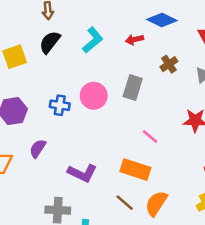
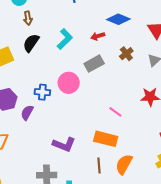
gray rectangle: (133, 87) -> (94, 64), moved, turned 48
purple semicircle: (38, 149) -> (27, 113), moved
brown line: (125, 203) -> (99, 165), turned 49

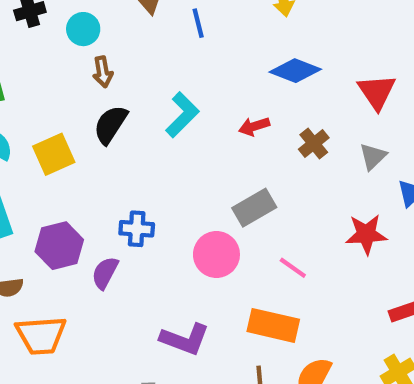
red arrow: (98, 36) -> (254, 126), moved
gray rectangle: (94, 64) -> (254, 208), moved
pink circle: (69, 83) -> (216, 254), moved

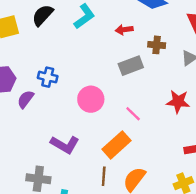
brown cross: (314, 144) -> (157, 45), turned 35
gray rectangle: (254, 208) -> (131, 66), moved
orange rectangle: (273, 325) -> (117, 145), turned -64

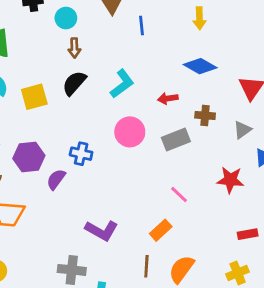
pink circle: (91, 99) -> (130, 132), moved
orange rectangle: (117, 145) -> (161, 230), size x0.7

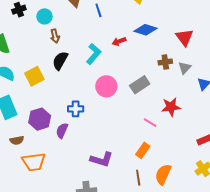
red arrow: (168, 98) -> (119, 41), moved
brown cross: (205, 116) -> (165, 62), moved
red star: (230, 180) -> (171, 107), moved

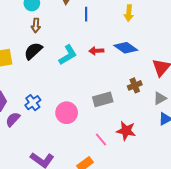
brown cross: (165, 62) -> (135, 85), turned -32
gray triangle: (185, 68) -> (160, 98), moved
pink circle: (106, 86) -> (67, 113), moved
blue cross: (76, 109) -> (33, 103), turned 35

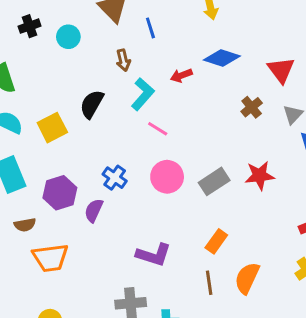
brown arrow: (36, 25) -> (123, 60), moved
gray rectangle: (103, 99) -> (214, 181), moved
pink line: (101, 139) -> (158, 129), moved

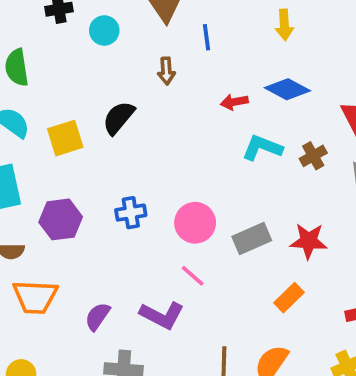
cyan L-shape: (143, 94) -> (262, 148), moved, turned -120
pink line: (158, 129) -> (193, 276), moved
blue cross: (115, 178) -> (131, 213), turned 35
purple semicircle: (94, 210) -> (97, 316), moved
orange rectangle: (216, 241) -> (289, 298), moved

